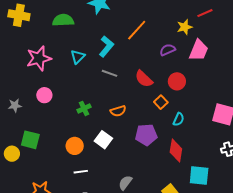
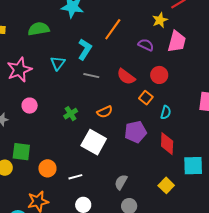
purple semicircle: (168, 50) -> (146, 45), turned 56
white square: (103, 140) -> (94, 142), size x1.4
orange circle: (75, 146) -> (47, 168), moved

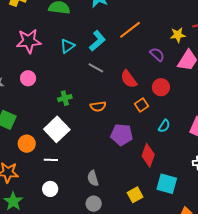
cyan semicircle: (166, 112) -> (164, 126), moved
white square: (94, 142) -> (57, 129), moved
gray semicircle: (121, 182) -> (93, 178), turned -63

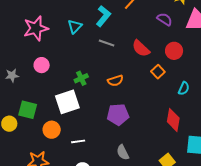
white square: (57, 129) -> (67, 102), moved, turned 35
purple pentagon: (122, 135) -> (118, 115), moved

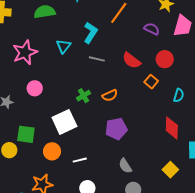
green cross: (81, 78) -> (84, 96), moved

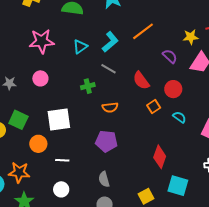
cyan semicircle: (179, 95) -> (179, 117), moved, turned -88
green cross: (84, 96) -> (88, 86), moved

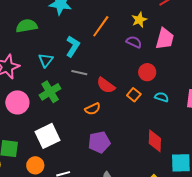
yellow star: (191, 37) -> (139, 20), moved
pink circle: (40, 78) -> (17, 102), size x1.5
red semicircle: (141, 80) -> (106, 85), moved
green cross: (88, 86) -> (50, 92), moved, size x1.5

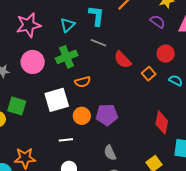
cyan L-shape: (73, 46) -> (96, 16), turned -35
orange semicircle: (93, 109) -> (83, 82), moved
orange circle: (35, 165) -> (82, 116), moved

